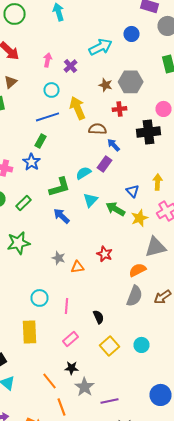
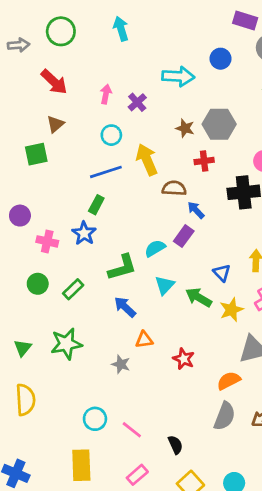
cyan arrow: (100, 47) -> (178, 76), turned 30
orange triangle: (78, 267) -> (144, 340), moved
pink line: (66, 306) -> (132, 430), turned -56

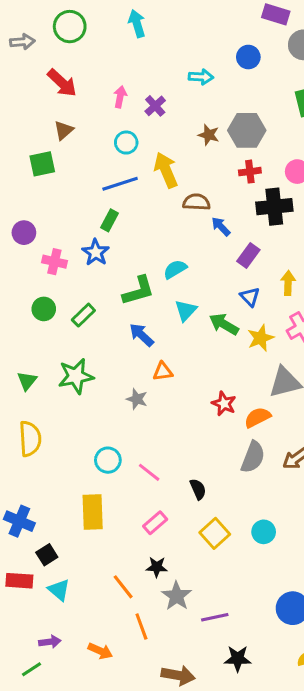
cyan arrow: (178, 76) -> (201, 77), size x0.7
red cross: (204, 161) -> (250, 172), moved
purple rectangle: (184, 236) -> (248, 256), moved
red star: (184, 359) -> (224, 404), moved

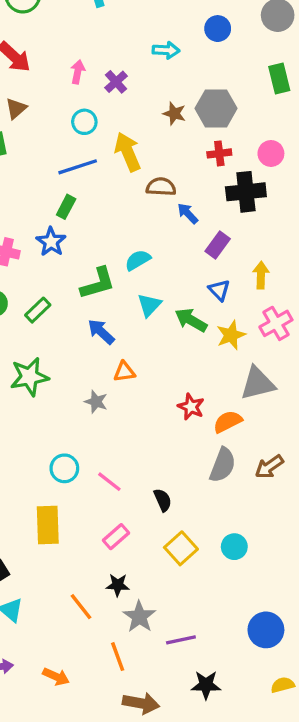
orange line: (141, 627) -> (118, 657), moved

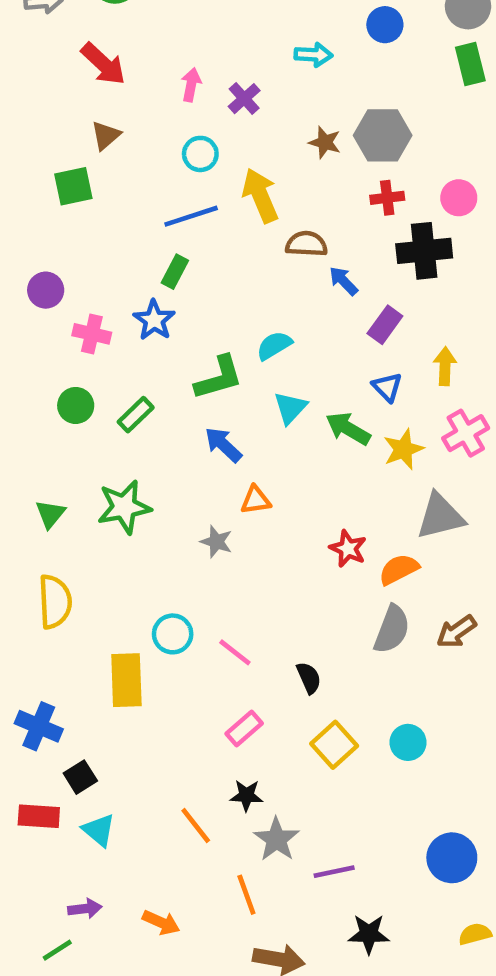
green rectangle: (279, 79) -> (470, 64), moved
yellow rectangle: (48, 525) -> (126, 680), moved

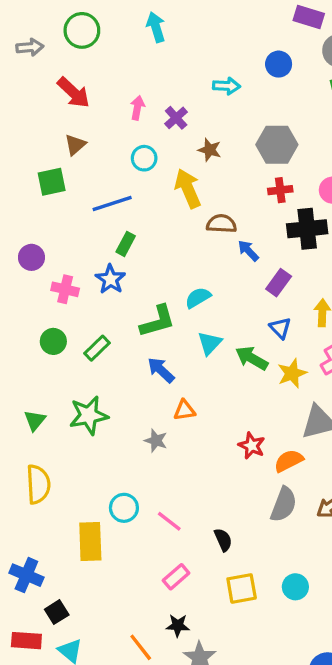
brown star: (325, 142) -> (210, 150), moved
blue line: (191, 216) -> (112, 204), moved
yellow square: (334, 745) -> (242, 589), turned 32

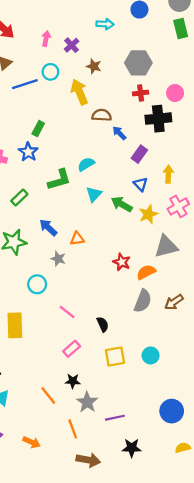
blue line: (112, 204) -> (25, 84), moved
blue arrow: (161, 370) -> (48, 228), moved
cyan circle: (124, 508) -> (37, 284), moved

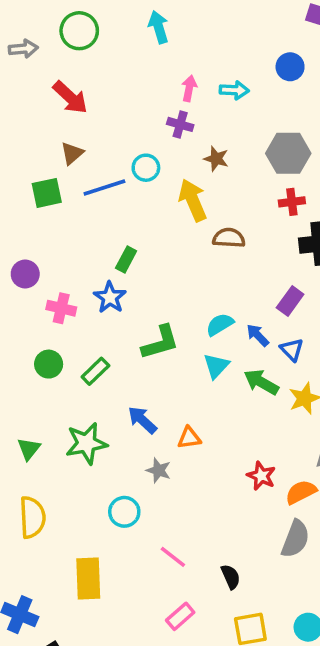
pink arrow: (46, 39) -> (189, 88), moved
purple cross: (72, 45) -> (180, 124), turned -32
blue arrow: (119, 133) -> (258, 335), moved
cyan semicircle: (86, 164) -> (220, 324), moved

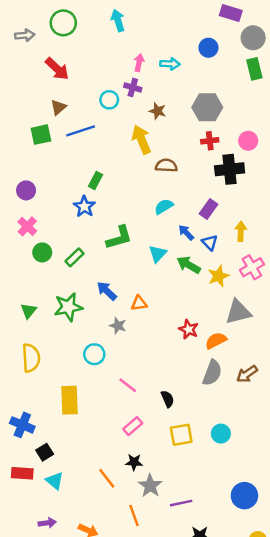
cyan circle: (146, 168) -> (109, 100), moved
pink cross: (61, 308) -> (27, 226), moved, turned 30
cyan semicircle: (220, 324) -> (164, 207), moved

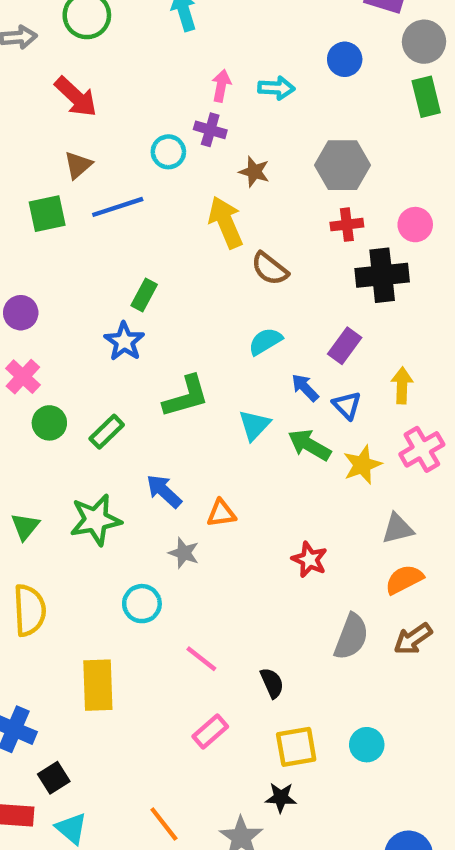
brown semicircle: (166, 166) -> (270, 269), turned -145
gray triangle: (238, 312) -> (398, 529), size x0.7
orange semicircle: (216, 341) -> (404, 579), moved
black star: (134, 462) -> (281, 798), moved

